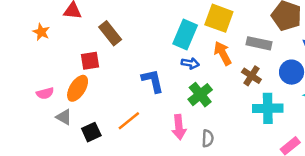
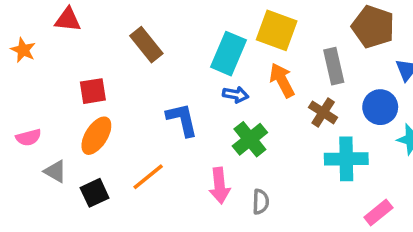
brown rectangle: (110, 33) -> (146, 45), moved
gray rectangle: (259, 43) -> (334, 66), turned 65
orange ellipse: (78, 88) -> (96, 136), moved

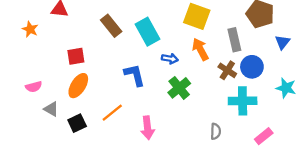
cyan rectangle: (228, 54) -> (148, 32), moved, turned -52
blue circle: (380, 107) -> (252, 67), moved
pink arrow: (220, 186) -> (148, 128), moved
gray semicircle: (261, 202) -> (216, 131), moved

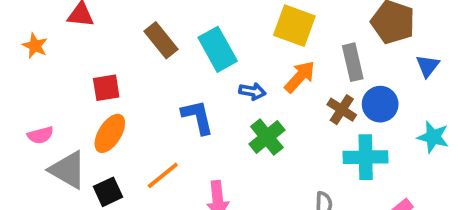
orange arrow: (200, 49) -> (300, 77), turned 70
gray triangle: (51, 109) -> (68, 170), size x1.6

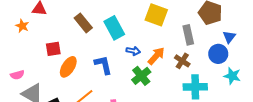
orange star: (35, 46) -> (22, 26), moved
orange arrow: (300, 77) -> (156, 56), moved
blue circle: (380, 104) -> (218, 54), moved
orange ellipse: (110, 133) -> (68, 67), moved

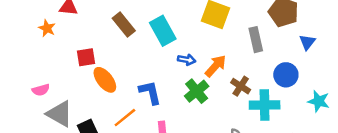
blue circle: (218, 54) -> (286, 75), moved
brown cross: (182, 61) -> (241, 86), moved
blue L-shape: (103, 65) -> (150, 92), moved
orange ellipse: (68, 67) -> (105, 80), turned -70
cyan star: (232, 76) -> (319, 101), moved

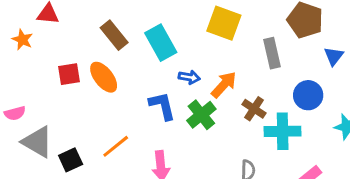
orange ellipse: (105, 80) -> (104, 77), moved
blue L-shape: (150, 92) -> (162, 106), moved

